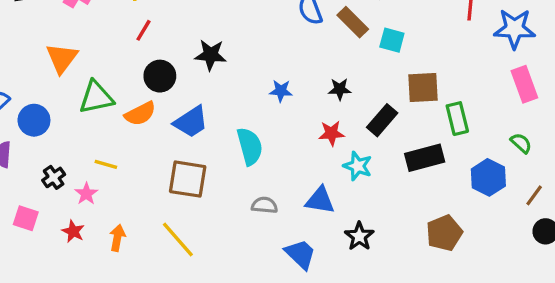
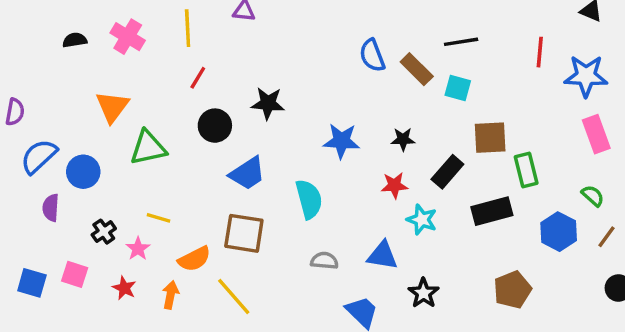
blue star: (281, 91) -> (341, 141), size x1.5
orange semicircle: (140, 114) -> (194, 259), moved
brown line: (534, 195) -> (606, 237), moved

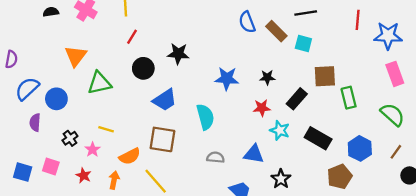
green semicircle: (593, 196) -> (393, 115), size x1.6
black rectangle: (492, 211) -> (318, 138), moved, turned 45
blue hexagon: (559, 232) -> (360, 148), moved
brown line: (606, 237) -> (396, 152), moved

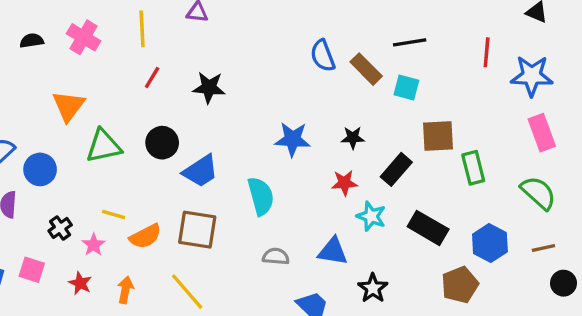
black star: (178, 54) -> (209, 87), moved
black circle: (143, 68) -> (162, 143), moved
brown line: (396, 152) -> (543, 248), turned 42
orange semicircle: (130, 156) -> (145, 236), moved

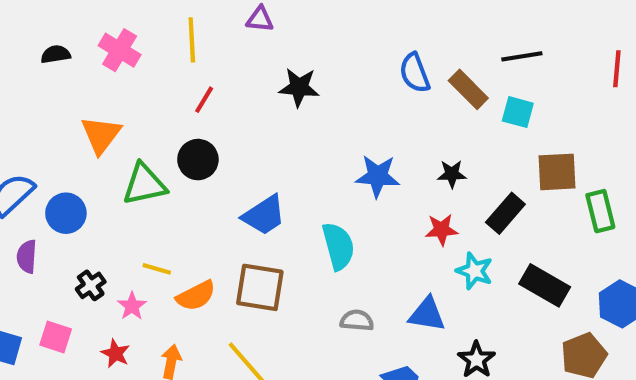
black star: (209, 87) -> (299, 87), moved
black circle: (162, 143) -> (198, 160), moved

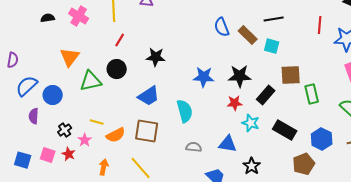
black star: (299, 87) -> (156, 57), moved
black star: (452, 174) -> (240, 76), size x1.6
red star: (115, 353) -> (69, 154), moved

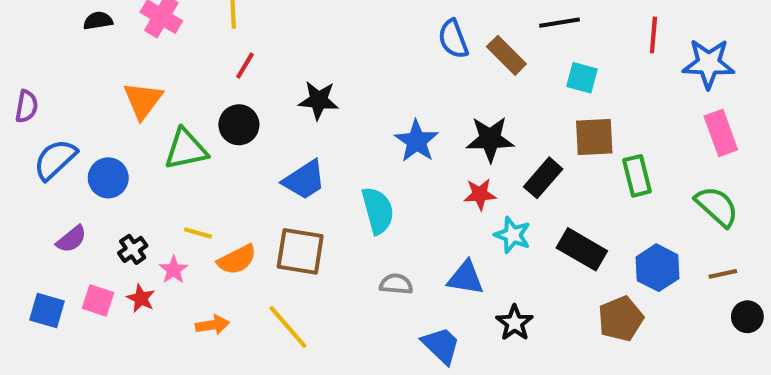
cyan square: (272, 46) -> (582, 78), moved
blue star: (204, 77) -> (417, 141), turned 30
purple semicircle: (34, 116) -> (71, 239), moved, turned -133
orange arrow: (104, 167) -> (212, 325), turned 70

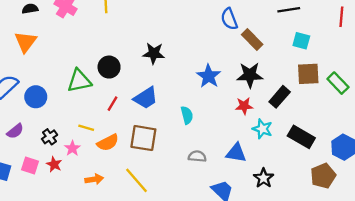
brown rectangle: (506, 55) -> (252, 40), moved
red line: (245, 66) -> (112, 104), moved
orange triangle: (143, 100) -> (25, 42), moved
green rectangle: (637, 176) -> (338, 83), moved, turned -30
cyan semicircle: (378, 211) -> (187, 115), size x0.7

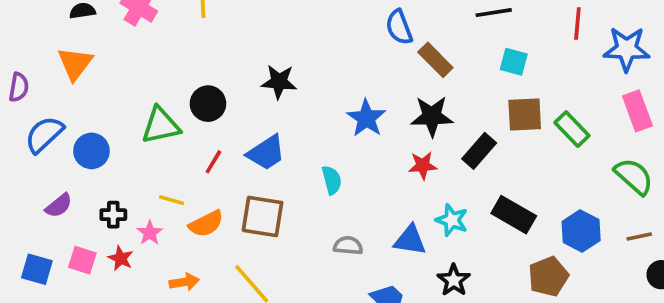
cyan star: (262, 129) -> (452, 220), moved
black cross: (50, 137) -> (113, 215), turned 35

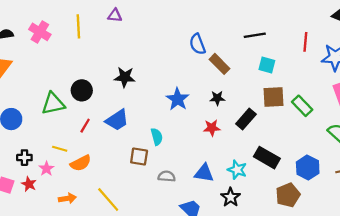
black star: (432, 116) -> (217, 98), size x0.6
brown square: (263, 216) -> (139, 156), moved, size x0.7
cyan star: (452, 220) -> (237, 170), moved

